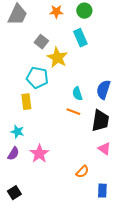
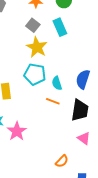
gray square: (41, 42) -> (33, 25), moved
cyan pentagon: (37, 78) -> (35, 74), moved
pink star: (39, 154) -> (17, 131), moved

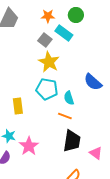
cyan rectangle: (60, 27) -> (64, 33), moved, turned -30
blue semicircle: (83, 79) -> (93, 82), moved, turned -66
black trapezoid: (80, 110) -> (72, 141), moved

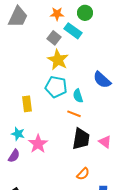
pink triangle: (96, 153) -> (105, 142), moved

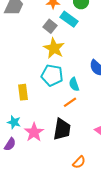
orange line: (74, 114) -> (70, 102), turned -56
black trapezoid: (81, 139) -> (62, 129), moved

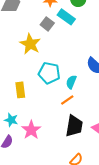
yellow star: (54, 48) -> (30, 44), moved
cyan semicircle: (74, 84) -> (71, 82), turned 40
black trapezoid: (62, 129) -> (74, 126), moved

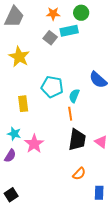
cyan rectangle: (66, 17) -> (69, 31), turned -48
yellow star: (30, 44) -> (19, 57), moved
orange line: (67, 100) -> (70, 114), turned -64

